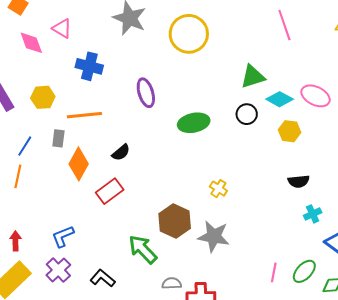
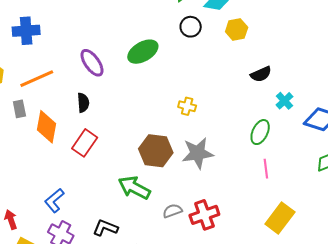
purple ellipse: (146, 93) -> (92, 63), moved
black semicircle: (121, 153) -> (83, 103), turned -36
green ellipse: (304, 271) -> (260, 132), moved

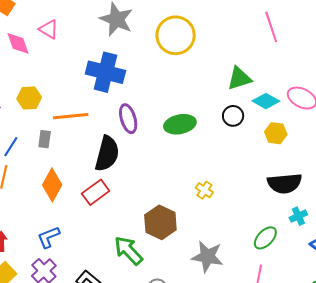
blue cross: (26, 31) -> (105, 72), moved, size x1.4
black semicircle: (261, 74) -> (285, 183), size x1.6
black semicircle: (83, 103) -> (107, 154), size x1.8
orange diamond: (47, 127) -> (52, 185), moved
gray star: (198, 153) -> (207, 257), moved

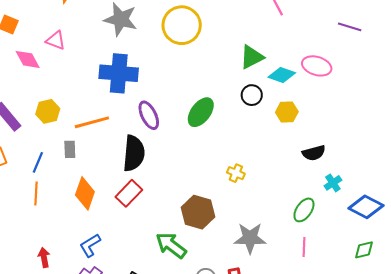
green ellipse: (180, 124) -> (201, 112), turned -32
yellow hexagon: (276, 133) -> (287, 112), moved
black semicircle: (285, 183) -> (314, 153), size x0.7

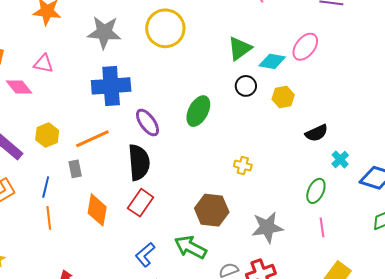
pink ellipse: (317, 66) -> (305, 47), turned -60
blue L-shape: (90, 245) -> (145, 255), moved

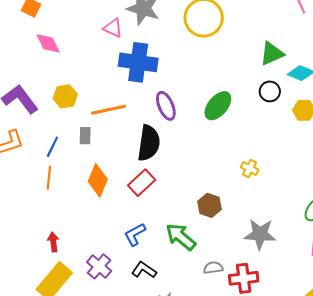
pink triangle: (44, 64) -> (113, 28), moved
brown hexagon: (212, 210) -> (210, 205), size x0.7

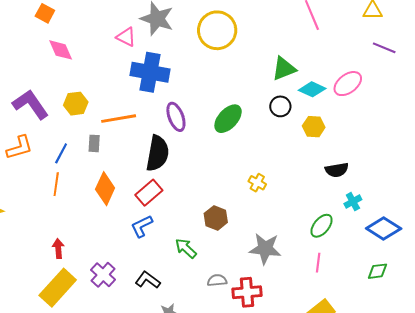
blue L-shape: (135, 234) -> (142, 226), moved
green arrow: (181, 237) -> (186, 248), size x0.7

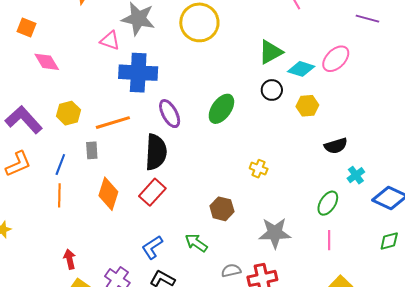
blue L-shape: (142, 226) -> (152, 247), moved

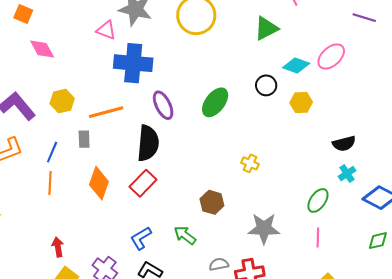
green triangle: (271, 52) -> (266, 28), moved
black semicircle: (336, 146) -> (344, 144), moved

